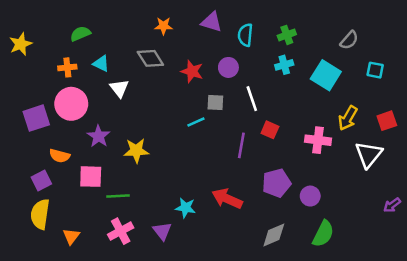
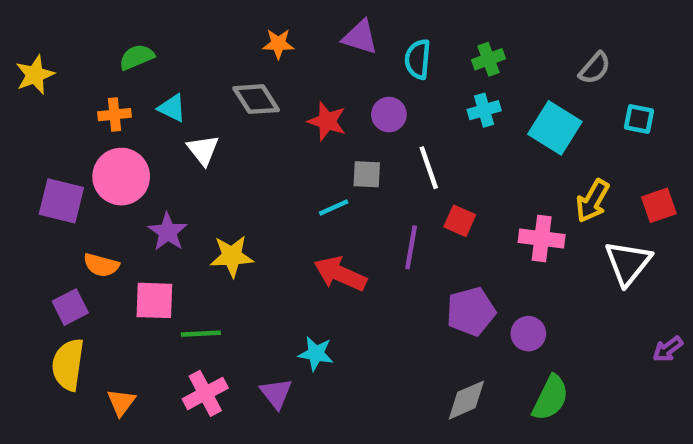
purple square: (36, 118) -> (61, 201), turned 32
red arrow: (227, 199) -> (340, 274), moved

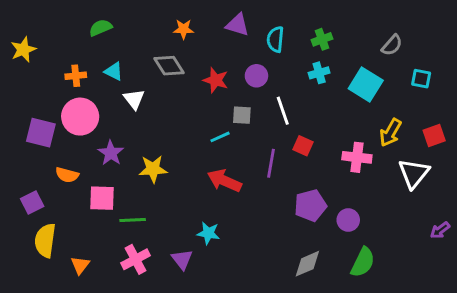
green semicircle: (137, 57) -> (101, 28), moved
purple square: (70, 307) -> (32, 203), moved

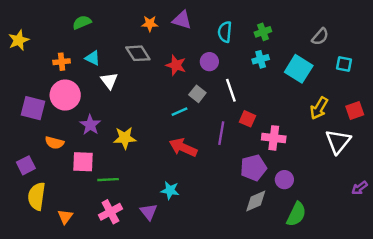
purple triangle: (237, 25) -> (182, 20), moved
gray square: (242, 115) -> (197, 94), turned 35
pink cross: (357, 157) -> (274, 138), moved
gray diamond: (307, 264) -> (256, 201), moved

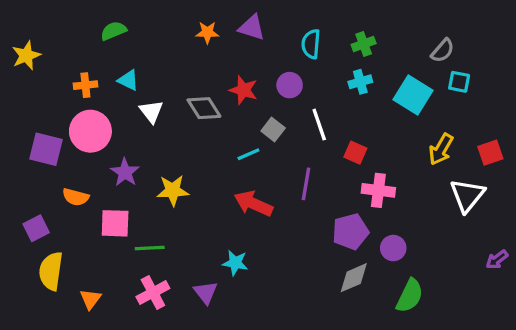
gray diamond: (138, 53) -> (204, 108), moved
cyan square: (344, 64) -> (459, 82), moved
red square: (247, 119) -> (355, 153), moved

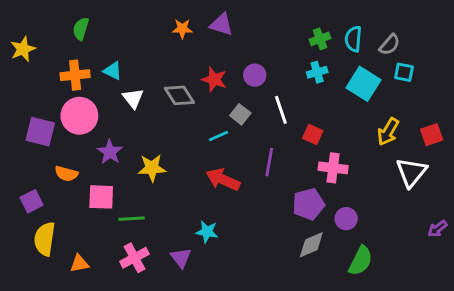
green semicircle: (113, 31) -> (81, 29), moved, turned -50
cyan semicircle: (311, 44) -> (353, 39), moved
orange cross: (85, 85) -> (75, 75), size x1.4
orange triangle: (90, 299) -> (79, 264), turned 42

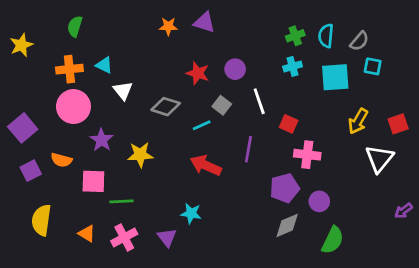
cyan square: (363, 84) -> (335, 77), turned -36
gray diamond: (179, 95) -> (166, 107), moved, turned -40
purple square: (40, 132) -> (23, 128), moved, turned 36
purple square: (32, 201) -> (31, 171), moved
orange triangle: (79, 264) -> (87, 233), moved, turned 42

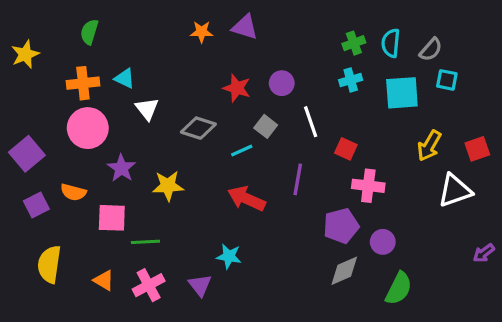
white triangle: (379, 159) -> (455, 191), turned 32

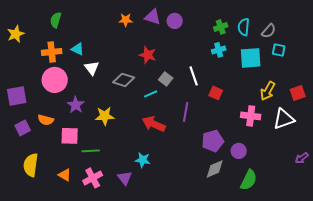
purple circle: (282, 83) -> (175, 21), moved
purple square: (27, 154) -> (17, 96), turned 30
pink cross: (368, 186) -> (251, 116), moved

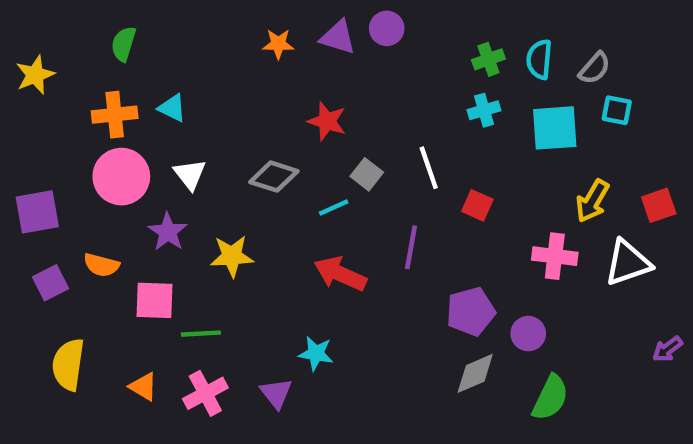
purple circle: (175, 21) -> (387, 28), moved
white triangle: (92, 68) -> (190, 174), moved

